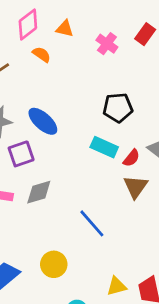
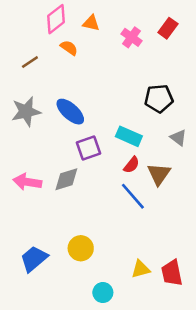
black pentagon: (118, 108) -> (159, 99), moved
purple square: (21, 154) -> (89, 148), moved
red semicircle: (131, 158) -> (132, 165), moved
blue line: (92, 223) -> (133, 196), moved

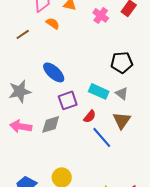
gray star: (26, 112) -> (20, 91), moved
gray triangle: (178, 138) -> (122, 93), moved
red semicircle: (132, 165) -> (90, 116), moved

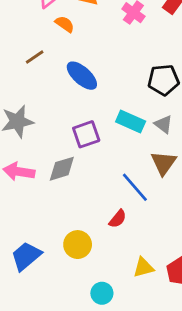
brown line: (23, 34) -> (35, 57), moved
blue ellipse: (54, 72) -> (82, 76), moved
red semicircle: (90, 116) -> (118, 219), moved

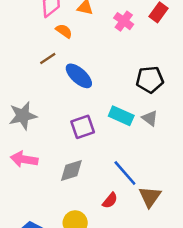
brown line: (35, 57) -> (48, 58), moved
brown triangle: (163, 163) -> (150, 197), moved
gray diamond: (62, 169) -> (71, 171), moved

